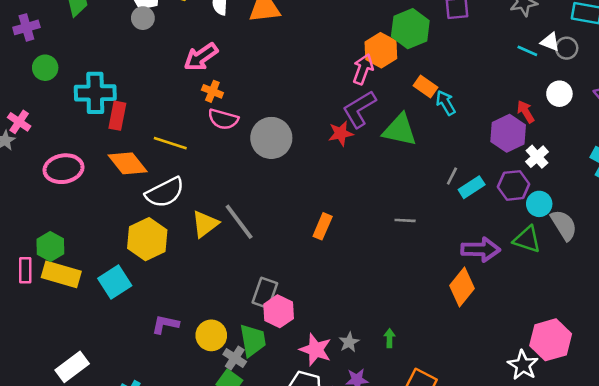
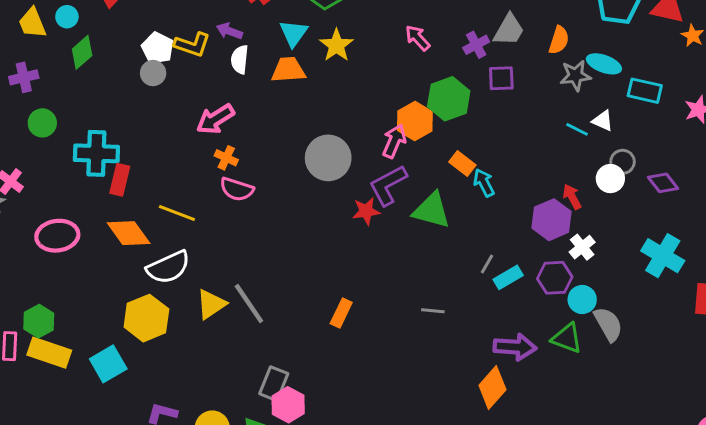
gray circle: (567, 48) -> (623, 162), moved
gray circle: (271, 138) -> (328, 158), moved

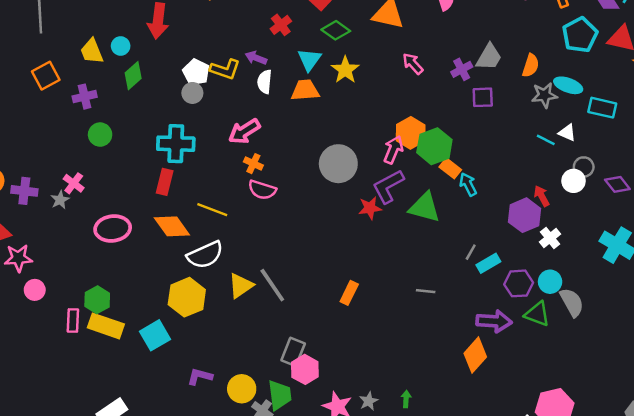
green hexagon: (449, 99) -> (434, 146), moved
cyan cross: (96, 153) -> (176, 144), moved
purple hexagon: (555, 278) -> (519, 283), moved

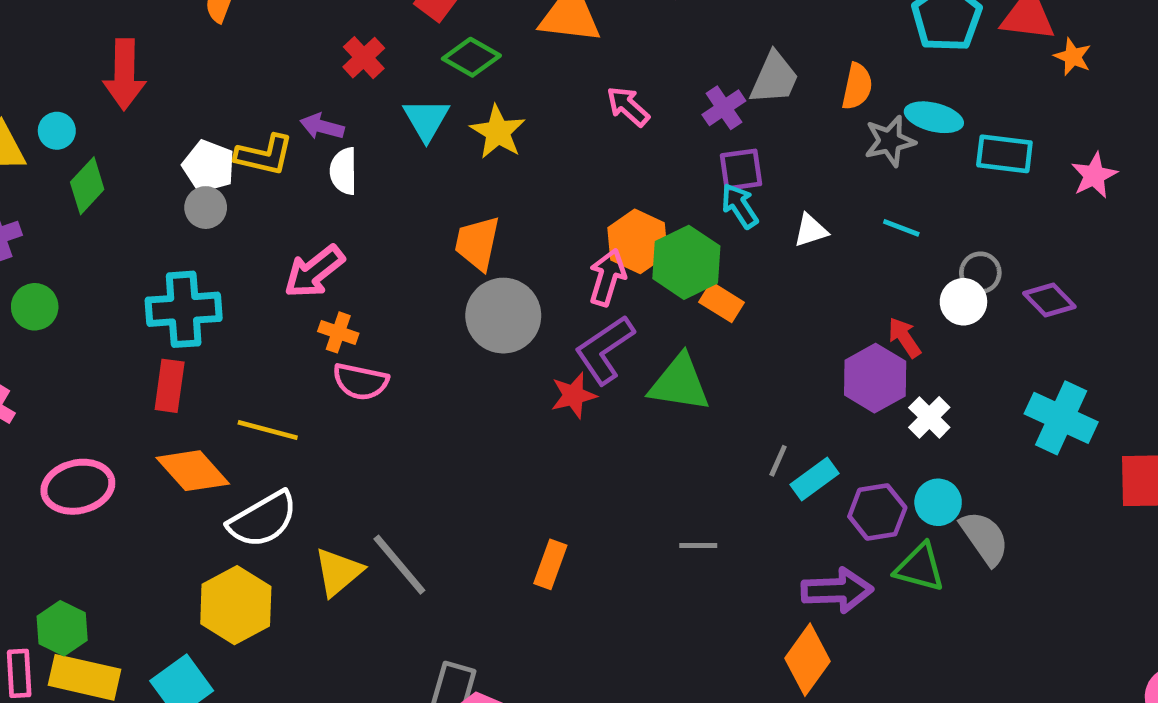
orange trapezoid: (305, 90) -> (477, 243), moved, turned -68
purple square: (483, 97) -> (741, 170), moved
white triangle: (567, 133) -> (811, 230), moved, turned -36
cyan arrow: (468, 184) -> (740, 206), moved

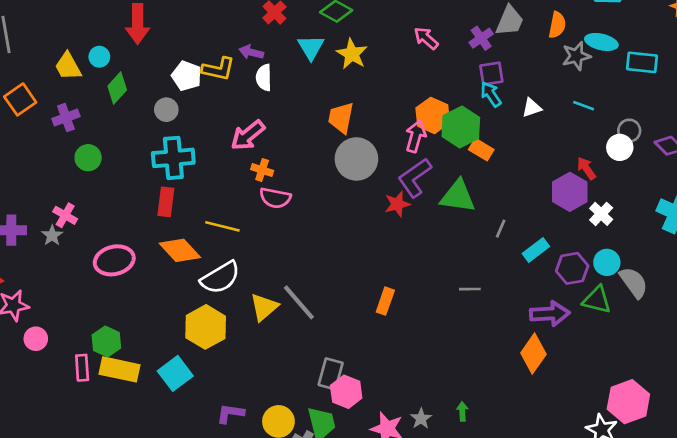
gray circle: (206, 208) -> (166, 110), moved
gray line: (778, 461) -> (501, 229), moved

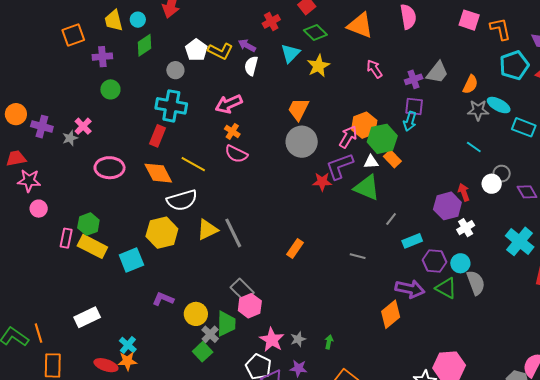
cyan arrow: (491, 94) -> (410, 121), turned -144
white triangle: (532, 108) -> (371, 162), moved
gray rectangle: (331, 374) -> (242, 290), turned -75

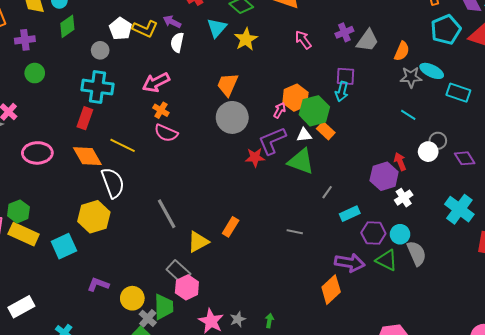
purple cross: (414, 79) -> (344, 32), moved
pink arrow: (348, 137) -> (280, 110), size x0.7
white semicircle: (182, 200) -> (113, 183), turned -92
yellow triangle: (207, 230) -> (198, 242), moved

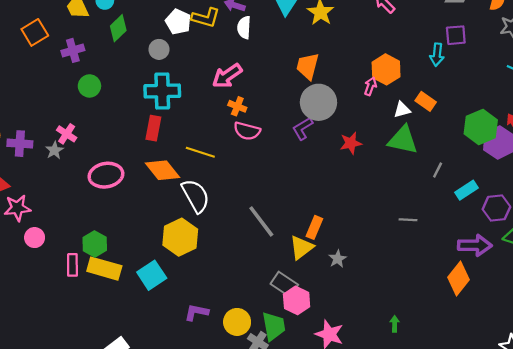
purple square: (346, 76) -> (456, 35), moved
green hexagon: (314, 111) -> (481, 127), moved
purple L-shape: (272, 141) -> (303, 128), moved, size x0.7
orange rectangle: (231, 227) -> (314, 227), moved
gray star: (238, 319) -> (338, 259), moved

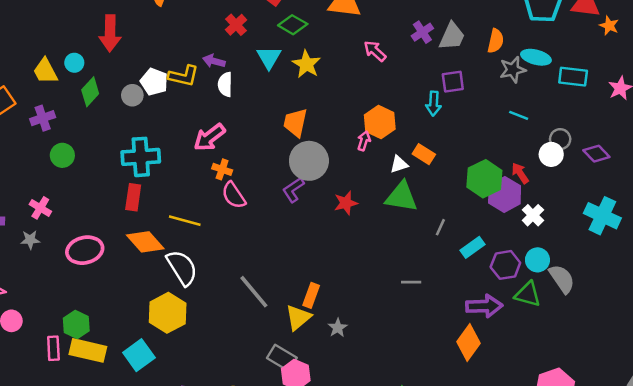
gray circle: (159, 49) -> (132, 95), moved
pink semicircle: (247, 131) -> (234, 195), turned 44
gray star: (54, 150) -> (30, 240), moved, turned 30

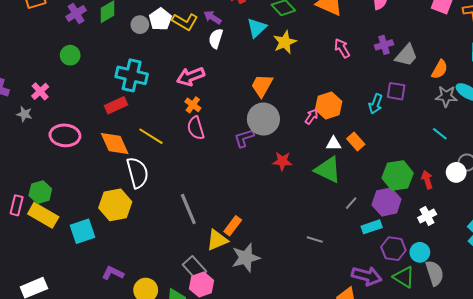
purple cross: (43, 118) -> (76, 13), moved, turned -30
purple hexagon: (505, 194) -> (387, 202), moved
red rectangle: (133, 197) -> (116, 105), turned 40
gray star: (338, 328) -> (246, 258), size x1.8

